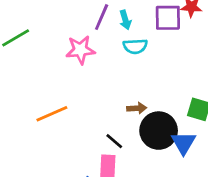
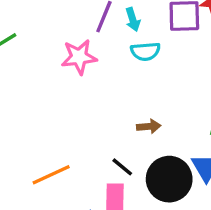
orange line: (52, 114) -> (51, 175), moved
black circle: (159, 131) -> (169, 179), moved

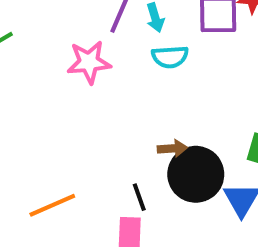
black line: (122, 167) -> (139, 197), turned 30
black circle: (169, 179) -> (196, 174), moved

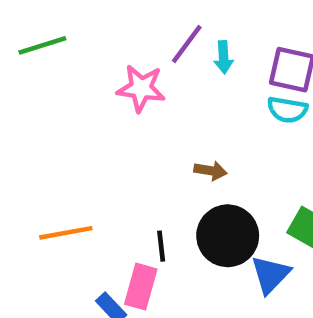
cyan semicircle: (170, 57) -> (287, 110), moved
brown arrow: (172, 148) -> (210, 171), moved

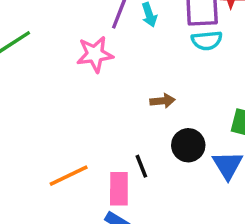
black circle: (228, 236) -> (188, 145), size x0.7
pink rectangle: (141, 287) -> (119, 189), moved

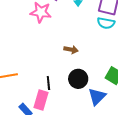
pink rectangle: (119, 189) -> (41, 100), moved

